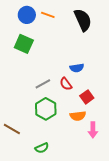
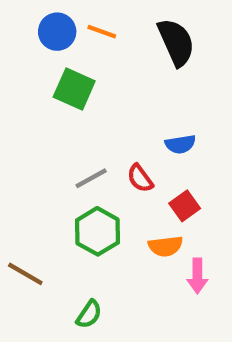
green square: (24, 44) -> (74, 89), moved
blue semicircle: (77, 68) -> (180, 144), moved
green semicircle: (42, 148) -> (89, 314), turned -32

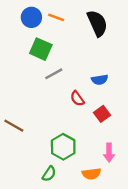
gray line: (91, 178) -> (54, 74), moved
green hexagon: (98, 231) -> (63, 147), moved
orange semicircle: (166, 246) -> (91, 174), moved
brown line: (25, 274) -> (14, 126), moved

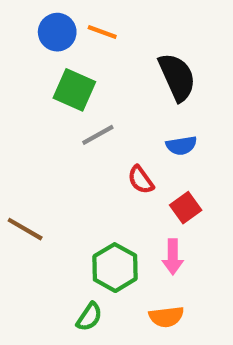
black semicircle: (97, 23) -> (177, 77), moved
pink arrow: (109, 153) -> (173, 257), moved

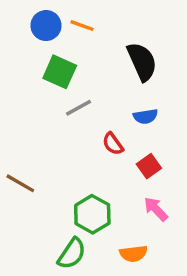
pink arrow: (173, 257) -> (156, 209), moved, turned 136
green semicircle: (89, 317) -> (72, 254), size x1.4

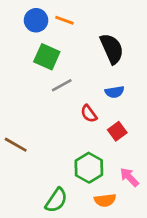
pink arrow: (156, 209) -> (129, 177), moved
green hexagon: (92, 214) -> (89, 168), moved

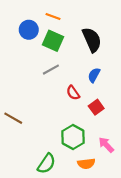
blue circle: (36, 20) -> (29, 30), moved
green square: (47, 57) -> (53, 41), moved
blue semicircle: (114, 92) -> (94, 75), turned 128

